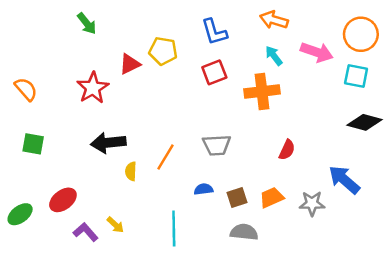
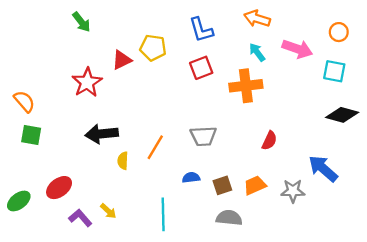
orange circle: (361, 34) -> (339, 32), size x0.6
orange semicircle: (26, 89) -> (24, 101), moved

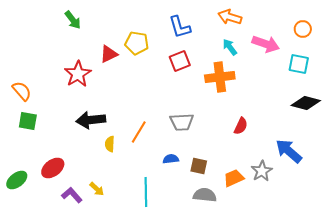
brown square: (222, 185) -> (199, 166), turned 30
orange trapezoid: (255, 185) -> (234, 178), moved
gray star: (293, 191) -> (262, 171), turned -30

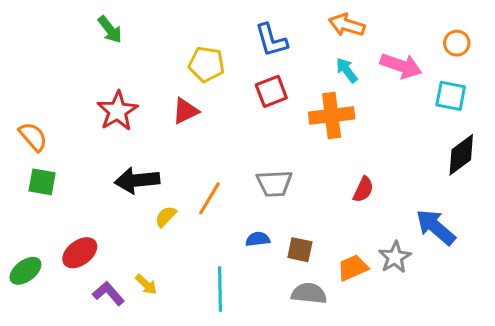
red triangle: (109, 54) -> (185, 111), moved
black diamond: (306, 103) -> (461, 155), turned -52
yellow semicircle: (110, 144) -> (166, 217), turned 42

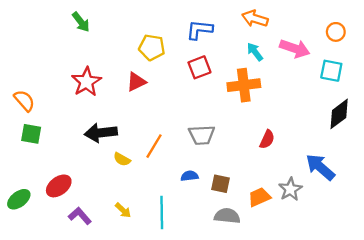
blue L-shape: (271, 40) -> (199, 30), turned 112
yellow semicircle: (166, 217) -> (122, 159), turned -105
yellow arrow: (146, 284) -> (123, 210), moved

